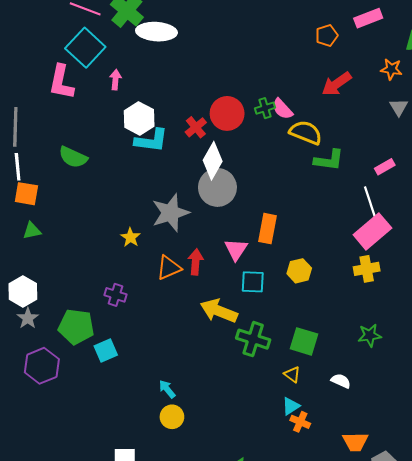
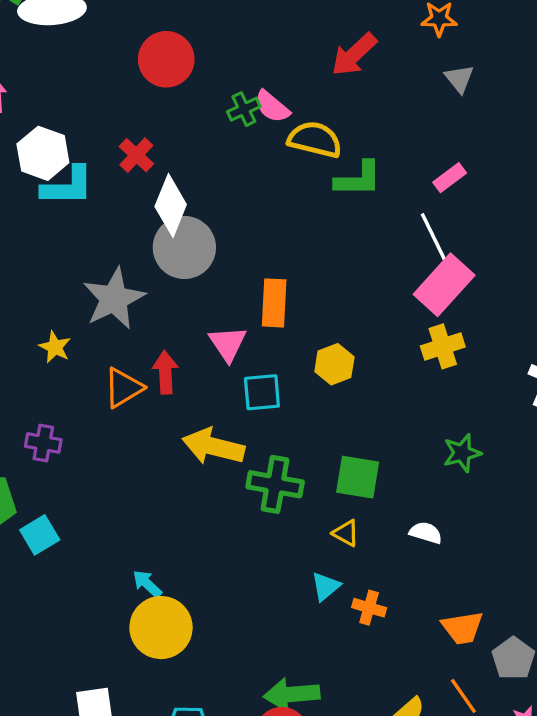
red circle: (227, 113) -> (166, 59), moved
cyan triangle: (291, 406) -> (326, 586), moved
yellow circle: (172, 417) -> (161, 628), size x1.6

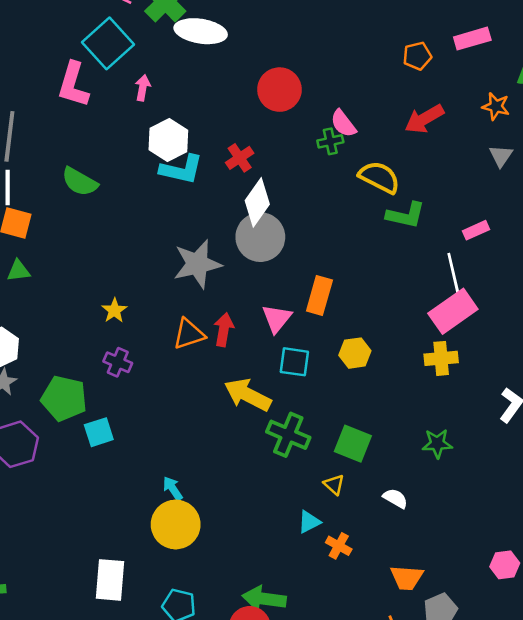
pink semicircle: (272, 107) -> (343, 123), moved
yellow star: (55, 347) -> (114, 310), moved

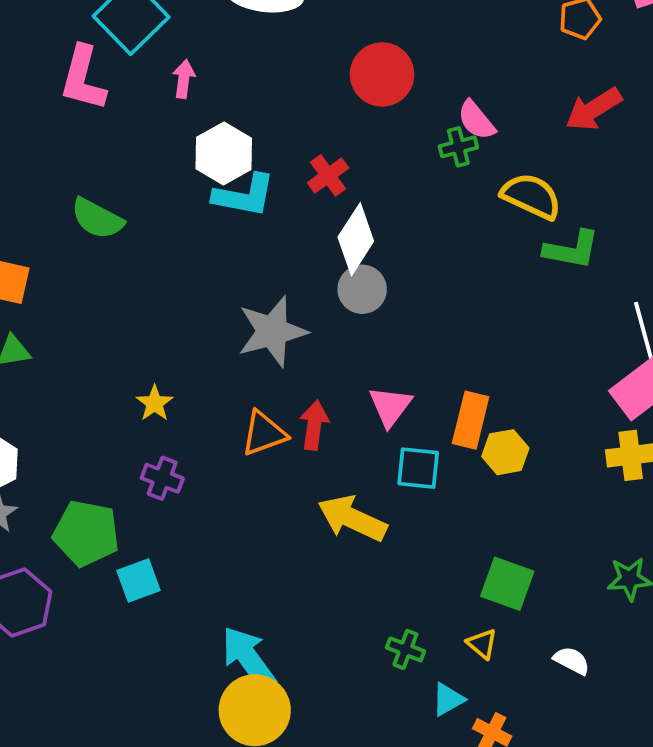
gray circle: (260, 237) -> (362, 289), size x0.7
orange rectangle: (319, 295) -> (471, 420), moved
green cross: (288, 435) -> (405, 649), moved, size x0.6
cyan arrow: (173, 489) -> (249, 658), size x1.8

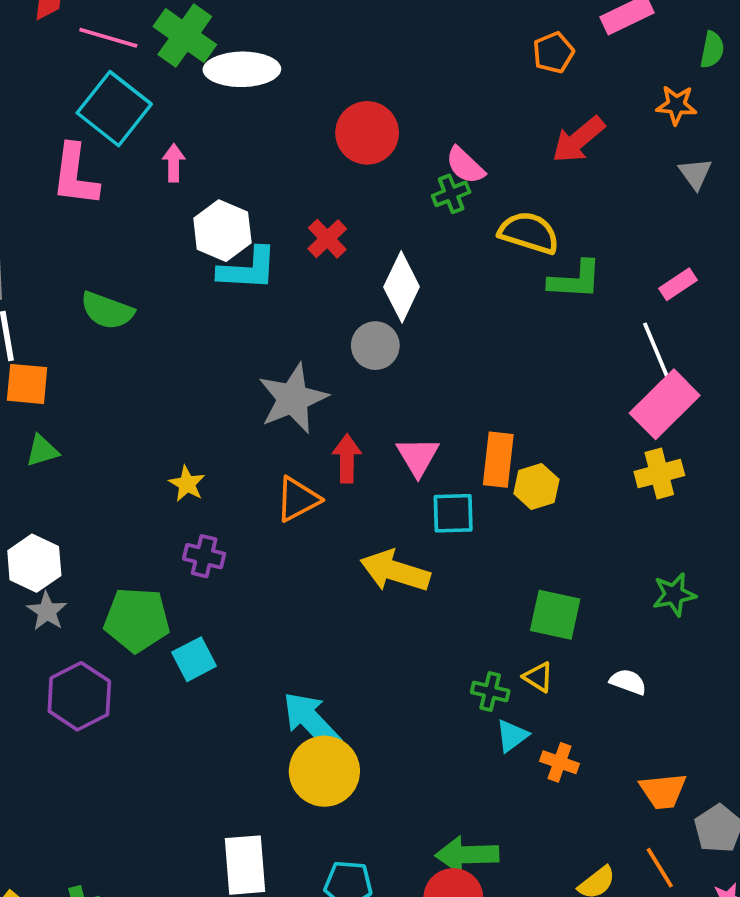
white diamond: (356, 239) -> (402, 287), moved
red arrow: (314, 425) -> (347, 459), moved
green cross: (405, 649) -> (490, 692), moved

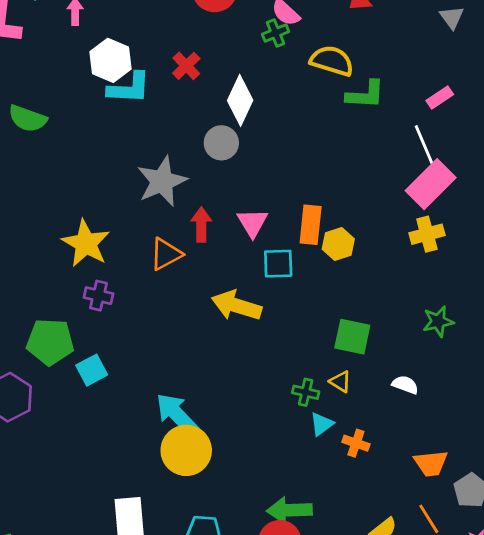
yellow star: (187, 484) -> (86, 243), size x1.8

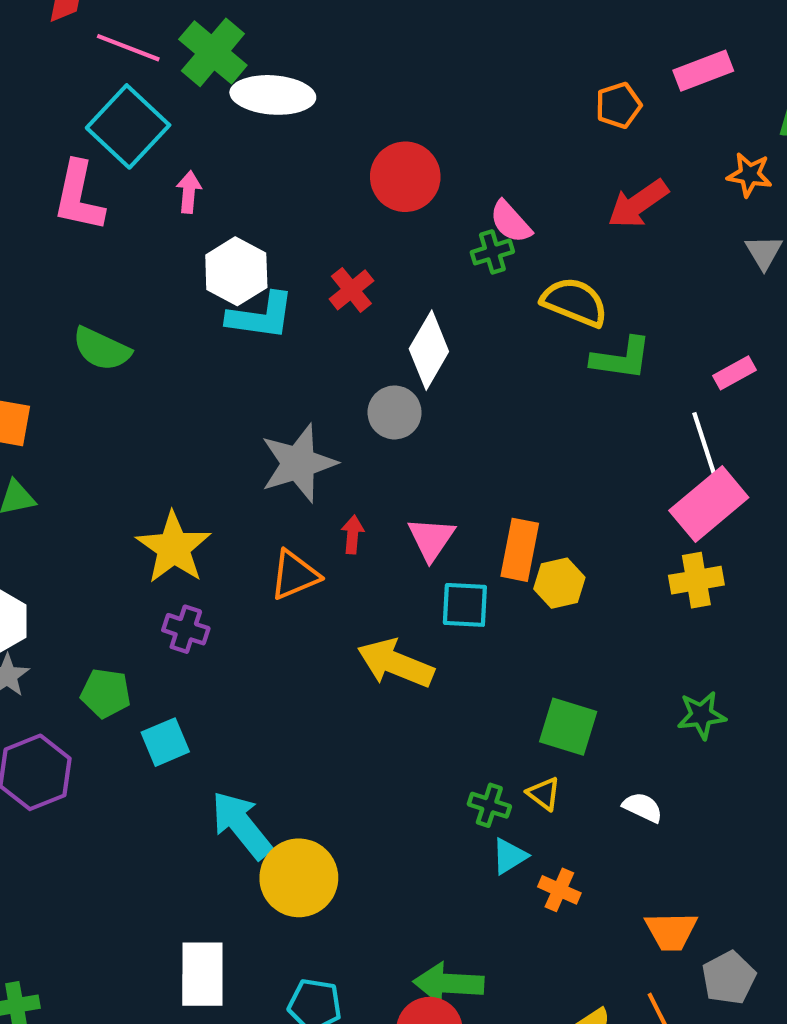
red arrow: (201, 224) -> (353, 535), size x0.7
green pentagon: (50, 342) -> (106, 693), size x0.7
cyan arrow: (177, 414) -> (242, 825), moved

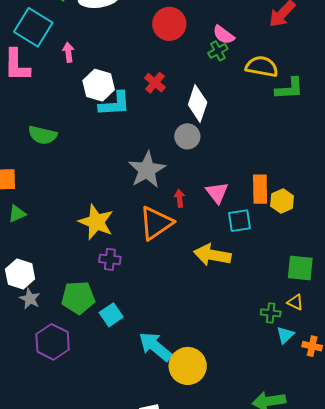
orange triangle: (295, 575) -> (156, 223), size x1.4
green pentagon: (106, 693) -> (78, 298), size x1.4

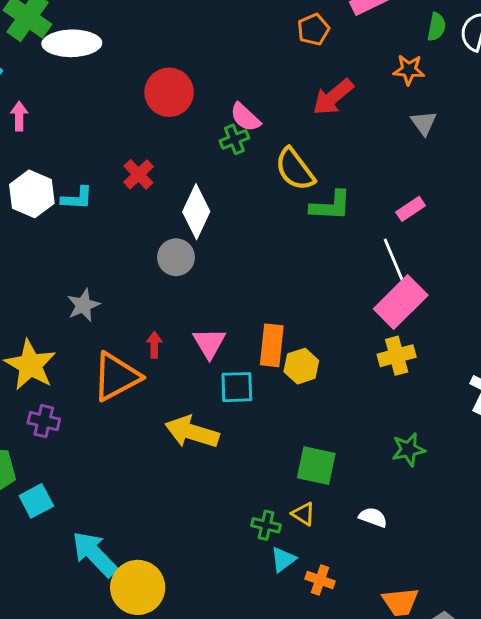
yellow semicircle: (262, 67) -> (295, 169), turned -144
white hexagon: (99, 85) -> (32, 194), moved
cyan L-shape: (115, 104) -> (77, 198), size x0.7
gray star: (147, 170) -> (83, 305), moved, size x0.6

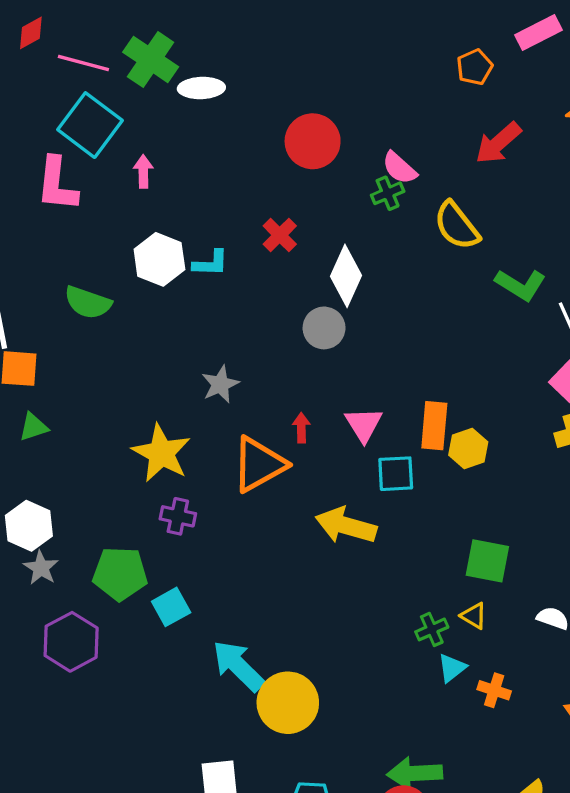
white ellipse: (72, 43) -> (201, 88), size x0.7
green L-shape: (331, 206) -> (521, 285), moved, turned 30
green cross: (266, 525) -> (432, 629), turned -36

